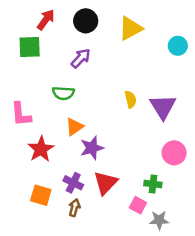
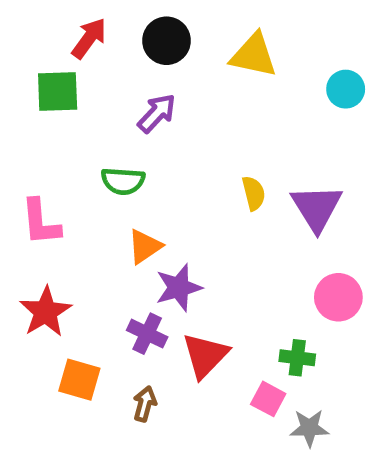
yellow triangle: (131, 28) -> (254, 55), turned 40
red star: (41, 149) -> (45, 312), moved
purple cross: (73, 183) -> (147, 334), moved

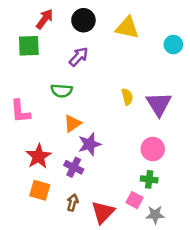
pink circle: (338, 297) -> (153, 149), moved
red star: (45, 312) -> (38, 156), moved
red triangle: (205, 355) -> (103, 212), moved

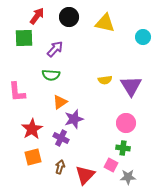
purple arrow: (79, 57) -> (55, 49), moved
yellow semicircle: (127, 97) -> (105, 80), turned 96
orange square: (40, 190) -> (33, 157), turned -30

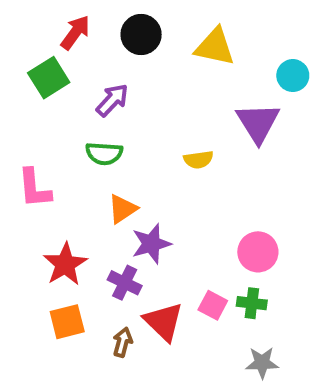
green square: (24, 38) -> (49, 78), turned -30
yellow semicircle: (105, 80) -> (198, 160), moved
purple triangle: (131, 86) -> (258, 123), moved
pink square: (111, 165) -> (213, 305), moved
red triangle: (85, 175) -> (164, 322), moved, turned -30

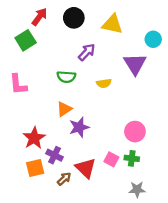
purple arrow: (112, 100) -> (87, 52), moved
green semicircle: (104, 153) -> (66, 77), moved
pink L-shape: (34, 188) -> (18, 84), moved
purple cross: (125, 283) -> (54, 155), moved
brown arrow: (123, 342) -> (64, 179), turned 32

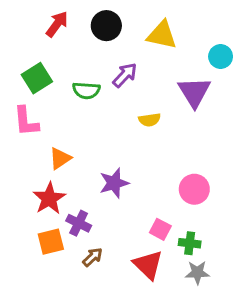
green square: (26, 40) -> (37, 78), moved
green semicircle: (66, 77) -> (86, 90), moved
orange triangle: (64, 109) -> (60, 158), moved
green cross: (132, 158) -> (190, 243), moved
red triangle: (86, 168) -> (148, 265), moved

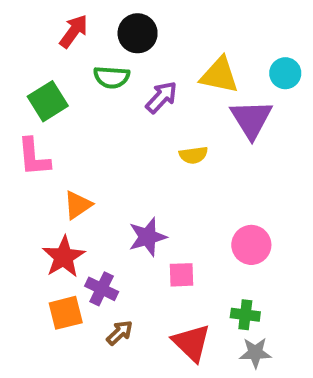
yellow triangle: (162, 35) -> (219, 75), moved
green semicircle: (86, 90) -> (112, 77), moved
pink square: (160, 229) -> (181, 275), moved, turned -30

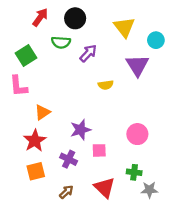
yellow triangle: (219, 75) -> (124, 27), moved, turned 40
purple cross: (102, 289) -> (69, 159), moved
brown arrow: (120, 333) -> (66, 192), moved
gray star: (255, 353) -> (149, 190), moved

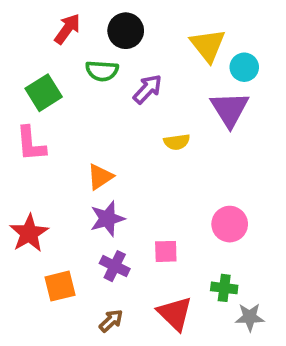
cyan circle: (156, 40) -> (244, 67), moved
orange triangle: (42, 112) -> (100, 177), moved
purple star: (81, 130) -> (107, 219), moved
red star: (35, 141) -> (29, 233), moved

